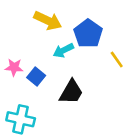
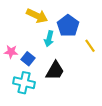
cyan arrow: (63, 50) -> (49, 39), turned -49
cyan cross: (21, 119) -> (24, 83), moved

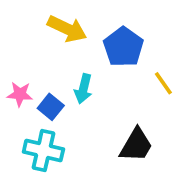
cyan arrow: (49, 39) -> (83, 89), moved
black trapezoid: (55, 71) -> (136, 145), moved

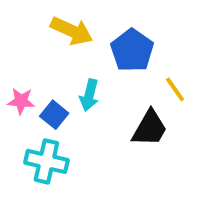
black trapezoid: (136, 145) -> (150, 128), moved

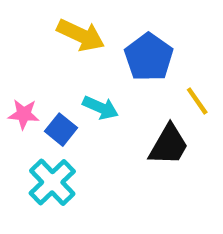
cyan arrow: (89, 95) -> (101, 108), turned -80
cyan cross: (46, 161) -> (52, 182), turned 33

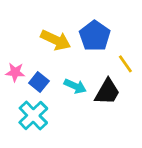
yellow arrow: (81, 35) -> (56, 40), moved
cyan arrow: (101, 108) -> (75, 86), moved

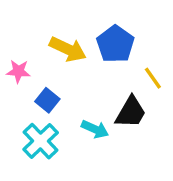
pink star: (15, 72) -> (18, 71), moved
cyan arrow: (75, 86) -> (95, 129), moved

